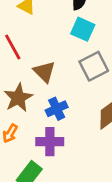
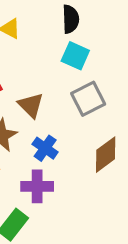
blue cross: (57, 109) -> (45, 148), turned -30

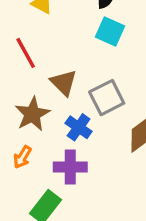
gray square: (88, 99) -> (107, 98), moved

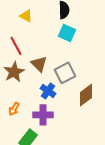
brown star: (32, 114) -> (14, 72), moved

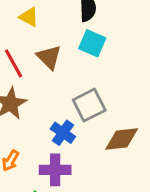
brown triangle: (39, 64) -> (49, 57), moved
brown diamond: (86, 95) -> (122, 139), turned 30

